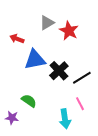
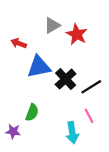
green semicircle: (29, 101) -> (32, 113), turned 77

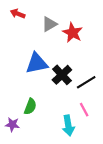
red arrow: (19, 43) -> (18, 14), moved

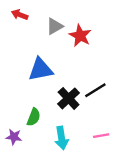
black cross: (62, 75) -> (69, 98), moved
pink line: (84, 110) -> (101, 136), moved, turned -72
cyan arrow: (68, 126) -> (62, 138), moved

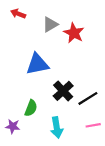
black line: (95, 90) -> (88, 98), moved

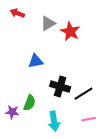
blue triangle: (37, 64) -> (36, 61), size x0.7
black cross: (63, 91) -> (60, 87), turned -30
purple star: (13, 126) -> (12, 112), moved

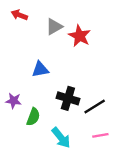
purple star: (12, 112) -> (14, 101), moved
cyan arrow: (54, 121) -> (61, 138), turned -30

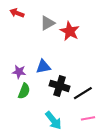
blue triangle: (40, 69) -> (43, 67), moved
purple star: (14, 101) -> (19, 72), moved
green semicircle: (33, 117) -> (24, 91), moved

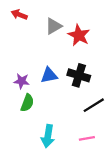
black cross: (60, 86) -> (79, 75), moved
pink line: (88, 118) -> (87, 138), moved
cyan arrow: (53, 120) -> (48, 136), moved, turned 48

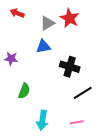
red star: (79, 35) -> (70, 18), moved
blue triangle: (49, 75) -> (43, 46), moved
purple star: (22, 81) -> (11, 59), moved

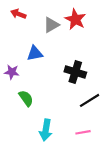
blue triangle: (43, 46) -> (35, 53), moved
purple star: (11, 59) -> (12, 72), moved
green semicircle: (24, 91) -> (26, 98), turned -56

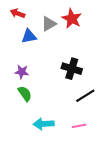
blue triangle: (35, 53) -> (29, 36), moved
purple star: (12, 72) -> (22, 72), moved
cyan arrow: (46, 130) -> (44, 124), turned 78

